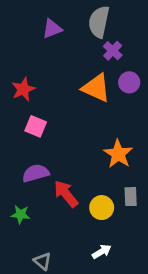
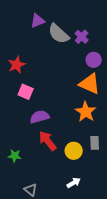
gray semicircle: (99, 22) -> (59, 34), moved, turned -60
orange triangle: (96, 88) -> (90, 84), moved
purple semicircle: (36, 173) -> (40, 117), moved

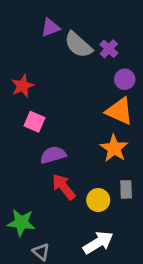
green star: (15, 156) -> (21, 223), moved, size x1.5
white arrow: (74, 183) -> (98, 243), size x1.6

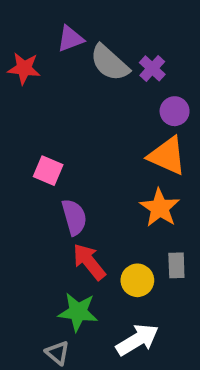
red star: (23, 86) -> (24, 68), moved, turned 30
purple semicircle: (53, 155) -> (74, 217), turned 90
green star: (21, 223) -> (78, 312), moved

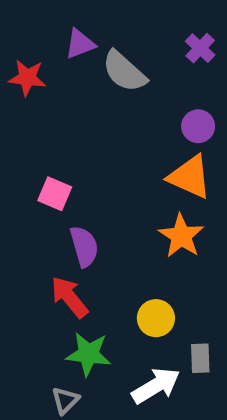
purple cross: (152, 68) -> (200, 48), moved
red arrow: (89, 262) -> (69, 297), moved
gray rectangle: (176, 265) -> (200, 358), moved
gray triangle: (57, 353) -> (65, 400), turned 35

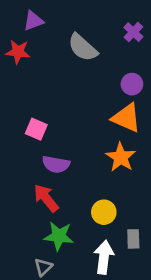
purple triangle: (80, 44) -> (33, 21), moved
purple semicircle: (84, 246) -> (56, 164), turned 116
white arrow: (156, 386) -> (104, 257), turned -52

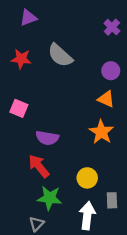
gray semicircle: (83, 48) -> (60, 55), moved
red star: (18, 52) -> (21, 59), moved
orange triangle: (126, 118) -> (106, 99), size x0.7
pink square: (36, 129) -> (19, 108), moved

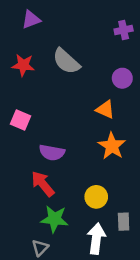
purple cross: (112, 27) -> (124, 30), turned 35
orange triangle: (106, 99) -> (105, 110), moved

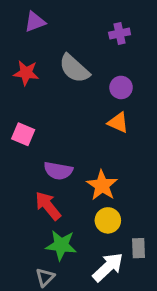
purple cross: (124, 30) -> (120, 33), moved
purple circle: (122, 78) -> (121, 87), moved
orange star: (112, 146) -> (102, 185), moved
white arrow: (96, 239) -> (108, 267), turned 40

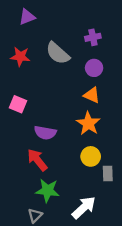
purple cross: (120, 33) -> (93, 37), moved
orange star: (102, 185) -> (88, 124), moved
yellow circle: (108, 220) -> (91, 156), moved
gray rectangle: (139, 248) -> (108, 173), moved

